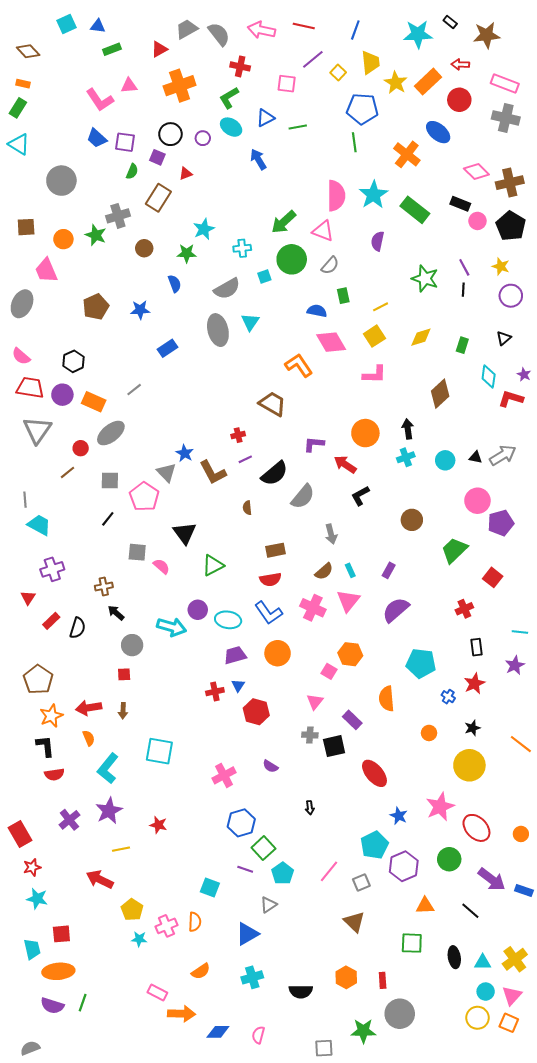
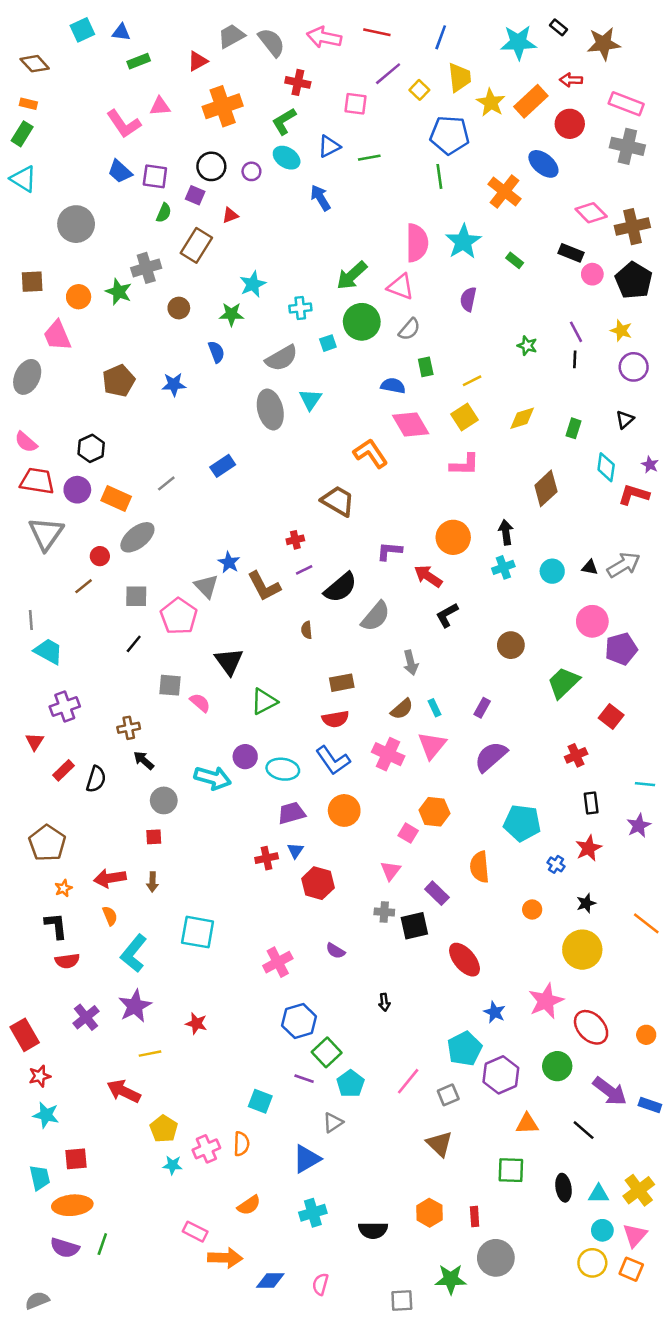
green rectangle: (415, 210) -> (515, 260), size x0.5
green star: (425, 279) -> (527, 346), size x0.6
blue rectangle: (167, 348) -> (223, 466), moved
orange star: (51, 716) -> (64, 888), size x0.6

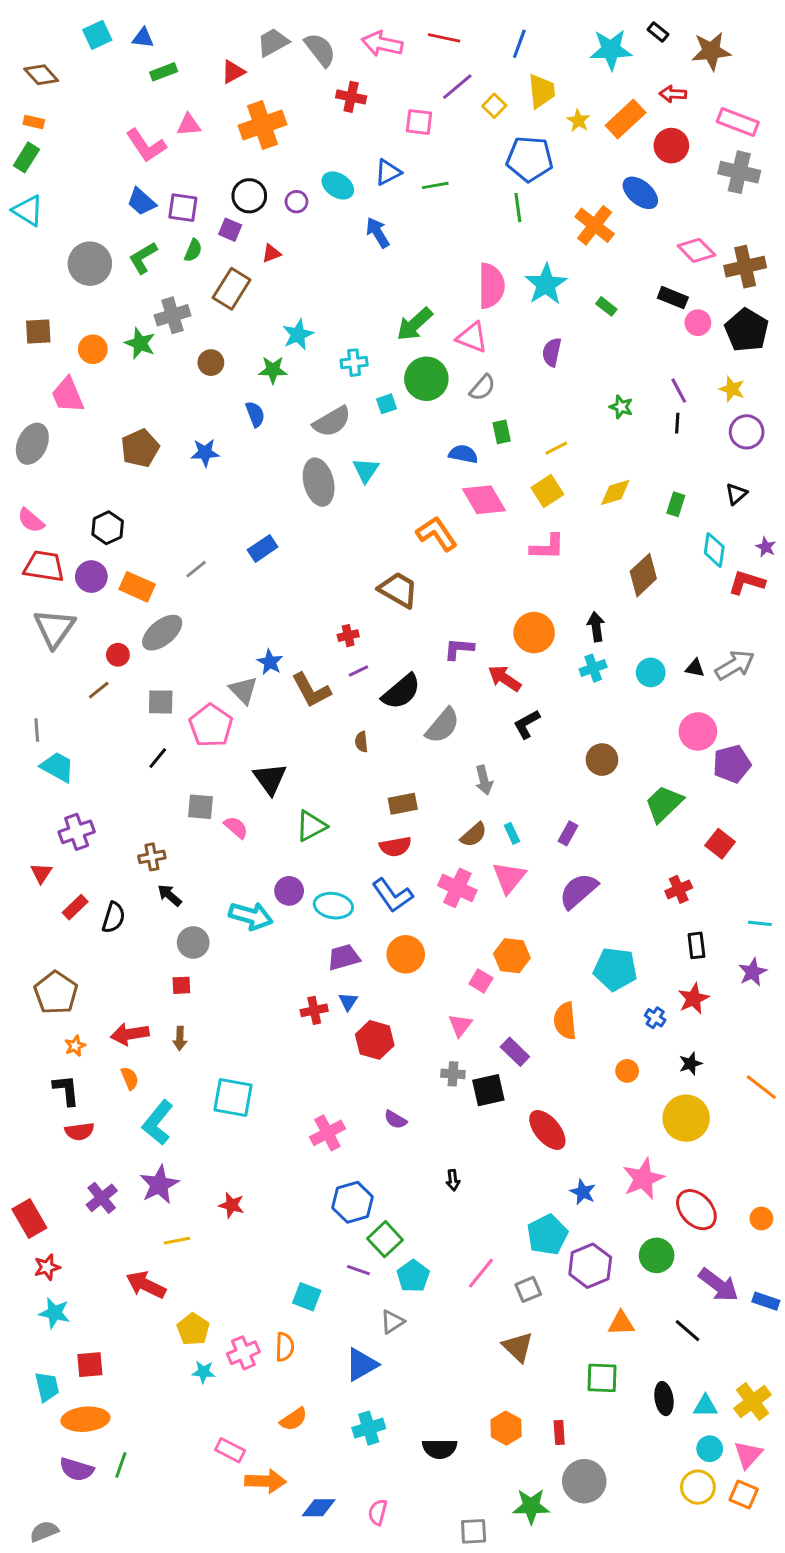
yellow star: (491, 102) -> (578, 121), size x0.7
green L-shape: (284, 121) -> (143, 258), moved

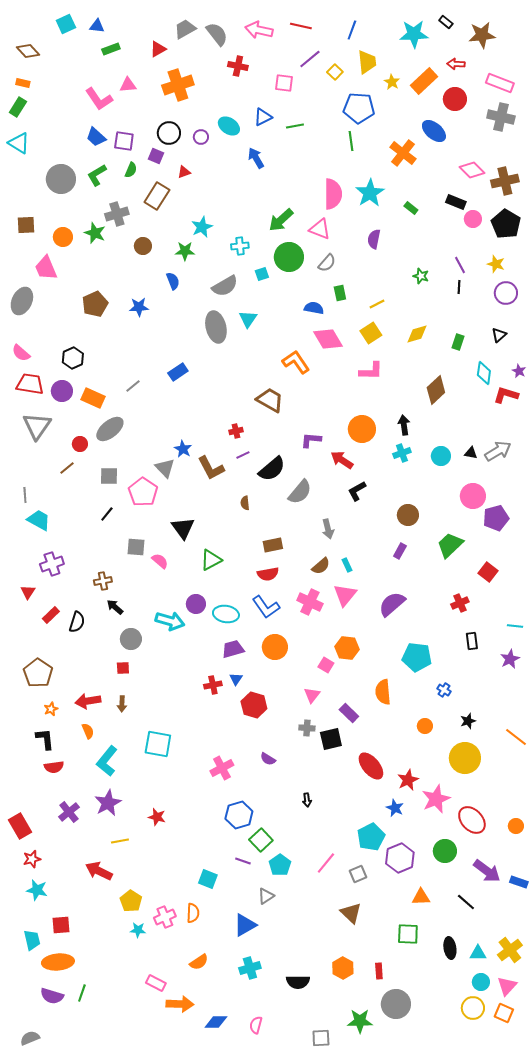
purple rectangle: (568, 833) -> (400, 551), moved
red star: (693, 999) -> (408, 780), moved

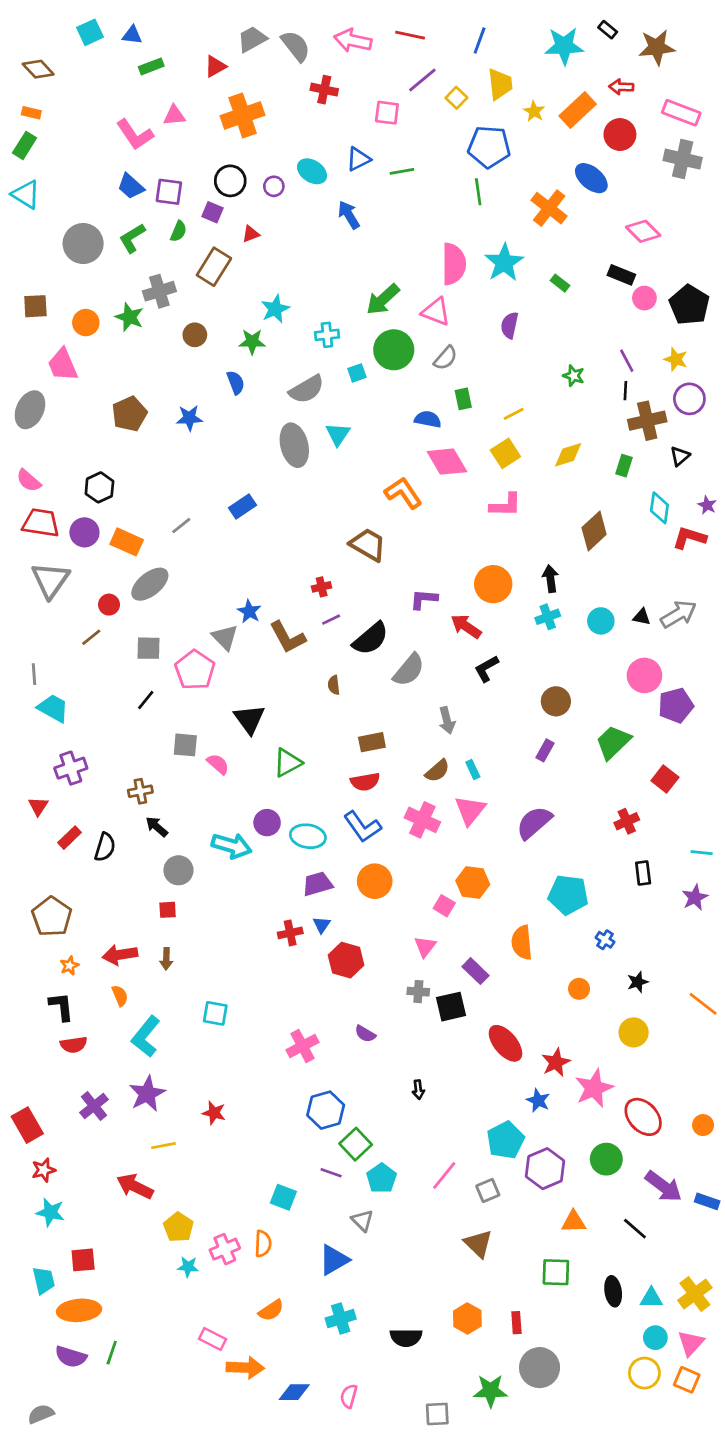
brown cross: (505, 181) -> (647, 421), moved
cyan square: (158, 744) -> (215, 1013), size x0.7
yellow circle: (465, 758) -> (634, 1032), size x0.7
gray triangle: (266, 896) -> (362, 1220), turned -42

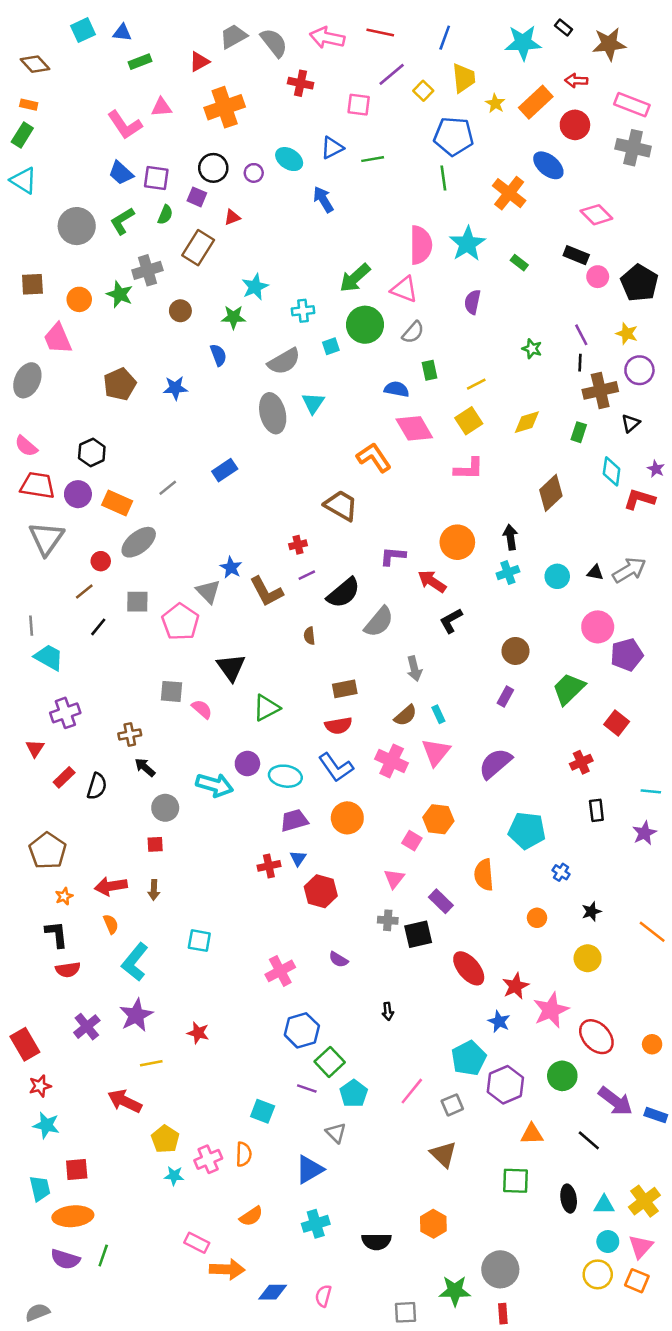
black line: (146, 700) -> (98, 627), moved
red rectangle: (516, 1323) -> (503, 1314), moved

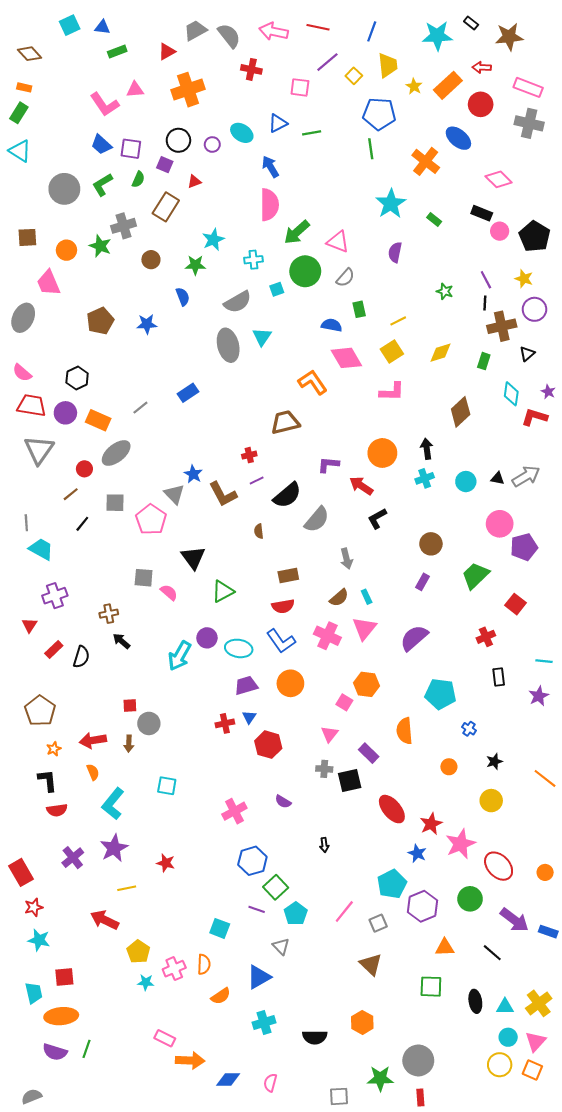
pink semicircle: (421, 245) -> (269, 205), moved
brown trapezoid: (341, 506) -> (285, 422), turned -44
cyan arrow: (215, 785) -> (180, 656), turned 104
gray circle: (165, 808) -> (149, 723), moved
orange semicircle: (251, 1216) -> (221, 996), moved

